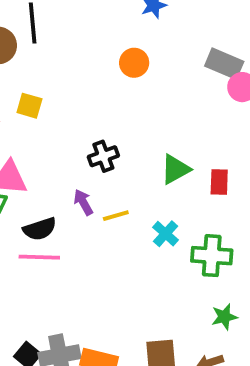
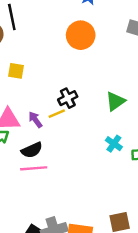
orange circle: (134, 63) -> (81, 35), size x1.5
purple arrow: (83, 202) -> (35, 120), moved
yellow line: (116, 216) -> (57, 114), moved

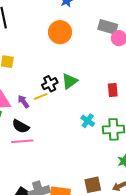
green triangle: (115, 101) -> (70, 81), moved
black semicircle: (32, 150) -> (21, 126), turned 54

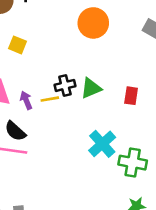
red rectangle: (113, 90) -> (131, 96), moved
cyan cross: (88, 121) -> (102, 144), size x1.5

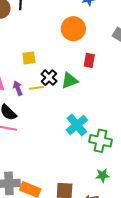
yellow square: (17, 45) -> (29, 58), moved, turned -32
black cross: (65, 85) -> (49, 78), turned -35
red rectangle: (131, 96) -> (89, 60), moved

